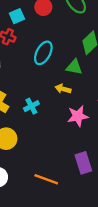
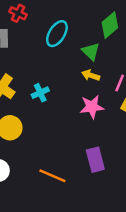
green triangle: (74, 67) -> (91, 51), turned 30
yellow arrow: (63, 89) -> (91, 75), moved

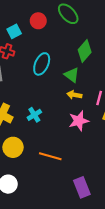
purple rectangle: (95, 160) -> (82, 187), moved
orange line: (52, 176) -> (50, 156), moved

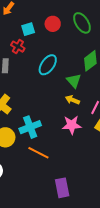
cyan cross: (34, 115) -> (30, 127), moved, size x1.5

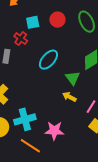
pink star: (72, 125) -> (54, 131), moved

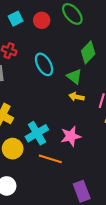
cyan square: (33, 22) -> (16, 19), moved
cyan ellipse: (48, 60) -> (44, 64), turned -55

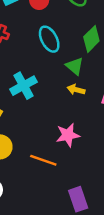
cyan ellipse: (44, 64) -> (49, 39), moved
cyan cross: (37, 133) -> (24, 86), moved

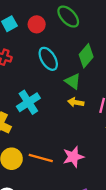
pink star: (68, 135) -> (73, 157), moved
orange line: (43, 160) -> (41, 158), moved

